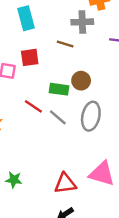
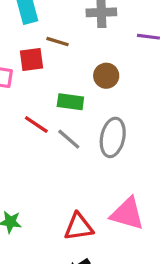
brown line: (65, 44) -> (57, 42), moved
brown circle: (81, 81) -> (106, 76), moved

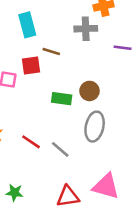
brown circle: (106, 76) -> (89, 91), moved
red line: (36, 124) -> (31, 142), moved
gray line: (69, 139) -> (60, 149), moved

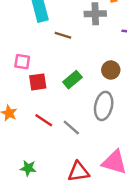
red square: (31, 66) -> (38, 82), moved
brown circle: (89, 91) -> (111, 70), moved
green rectangle: (62, 99) -> (72, 80), turned -48

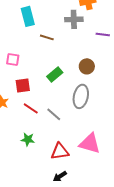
red square: (38, 82) -> (23, 85), moved
green star: (28, 168) -> (28, 139), moved

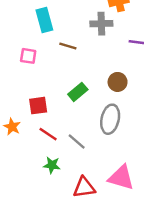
pink square: (13, 59) -> (28, 56), moved
green star: (28, 139) -> (52, 165), moved

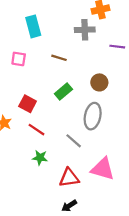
brown line: (68, 46) -> (59, 58), moved
red square: (38, 106) -> (28, 104), turned 36
gray line: (77, 142) -> (74, 141), moved

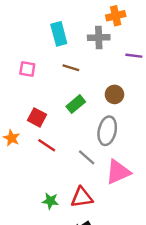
cyan rectangle: (33, 26) -> (59, 34), moved
green star: (40, 158) -> (50, 201), moved
pink triangle: (103, 169) -> (118, 172), moved, turned -40

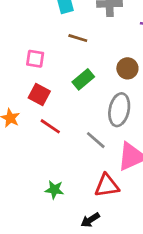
pink square: (27, 69) -> (35, 59), moved
red triangle: (82, 197) -> (107, 186), moved

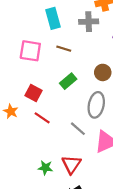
pink square: (35, 59) -> (30, 51), moved, size x1.5
red triangle: (107, 186) -> (71, 164), moved, turned -48

